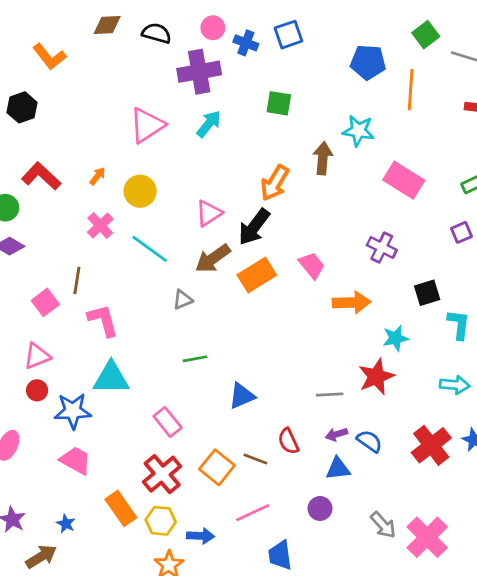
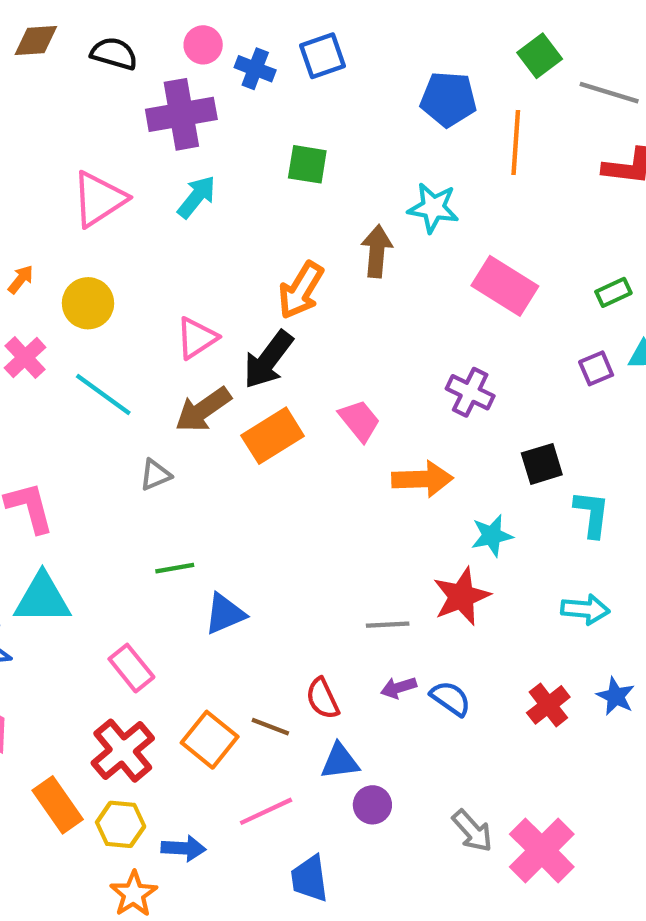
blue triangle: (242, 396) -> (225, 614), moved
red cross: (431, 445) -> (548, 705), size x0.7
blue triangle: (338, 469) -> (340, 761), moved

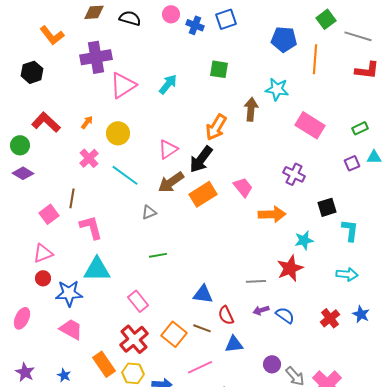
purple cross: (181, 114) -> (96, 57), moved
blue triangle: (225, 614) -> (203, 294), moved, turned 30
purple circle: (372, 805) -> (272, 364), moved

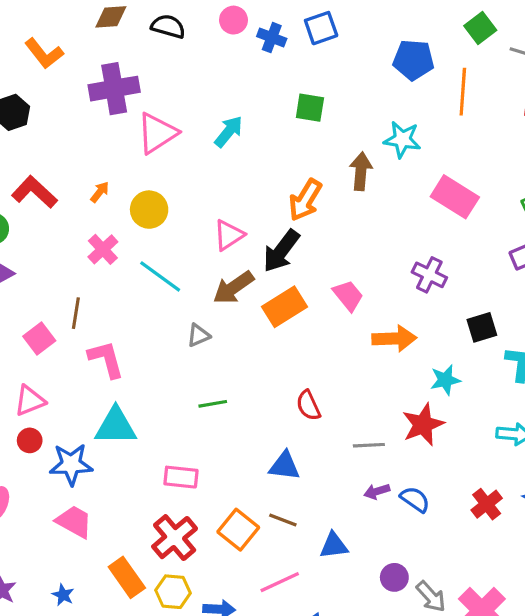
pink rectangle: (138, 301) -> (181, 477), turned -45
red semicircle: (226, 315) -> (308, 405), moved

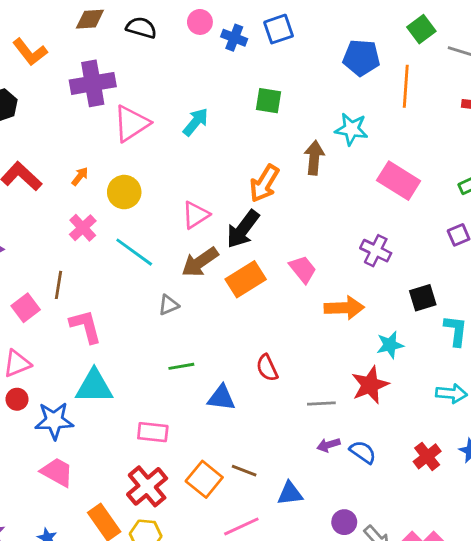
blue triangle: (284, 466) -> (221, 398), moved

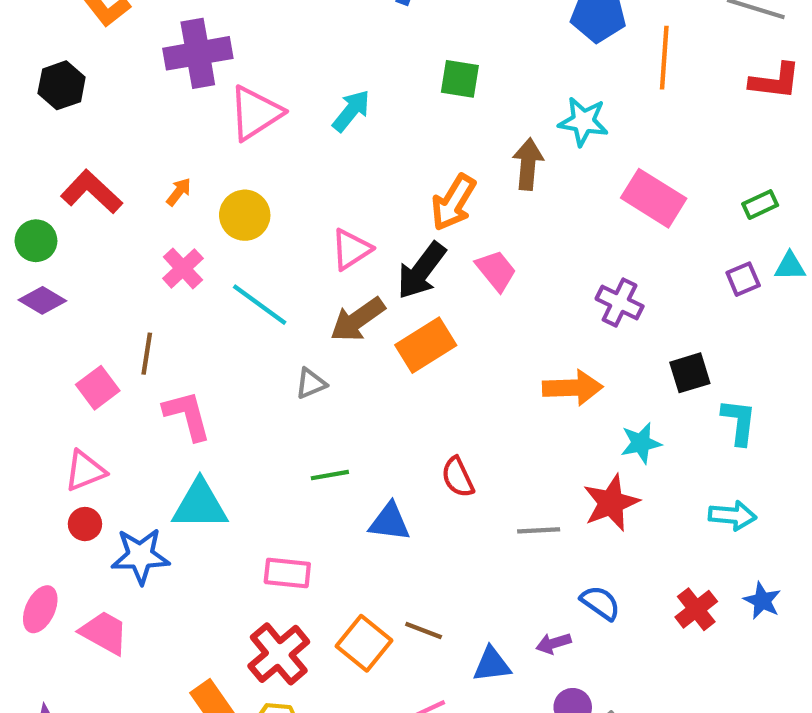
pink trapezoid: (303, 269) -> (496, 271), moved
purple arrow: (329, 445) -> (554, 643), moved
pink trapezoid: (57, 472) -> (104, 633), moved

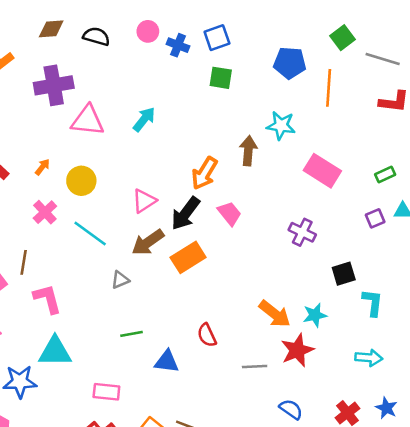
green square: (460, 79) -> (221, 78), moved
pink triangle: (255, 113) -> (88, 121), turned 39
orange arrow: (573, 388) -> (275, 314), moved, turned 40

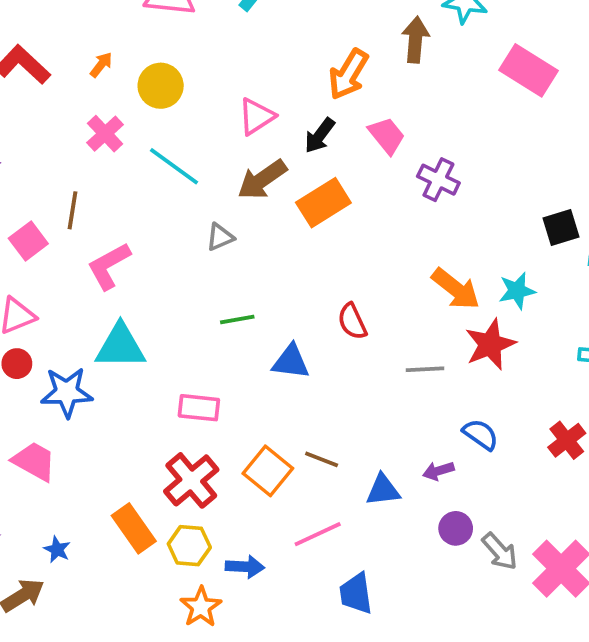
black arrow: (186, 213) -> (320, 136), size x0.7
purple cross: (302, 232) -> (438, 180), moved
pink L-shape: (47, 299) -> (109, 266), turned -104

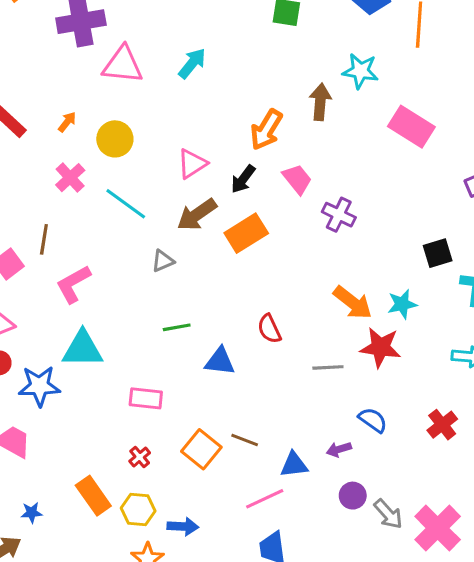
red star: (490, 344) -> (380, 347), turned 30
red cross: (191, 480) -> (140, 457), size x0.5
pink line: (318, 534) -> (265, 499), moved
blue star: (57, 549) -> (32, 513), turned -30

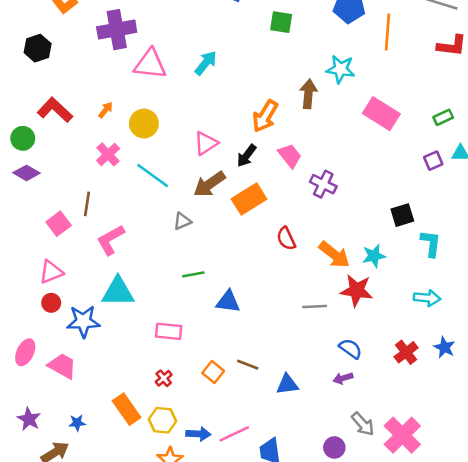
red semicircle: (269, 329) -> (286, 239), moved
orange square: (201, 449) -> (213, 372), size x0.7
purple arrow: (339, 449) -> (343, 378), moved
purple circle: (353, 496) -> (334, 447), moved
pink line: (265, 499) -> (234, 434), moved

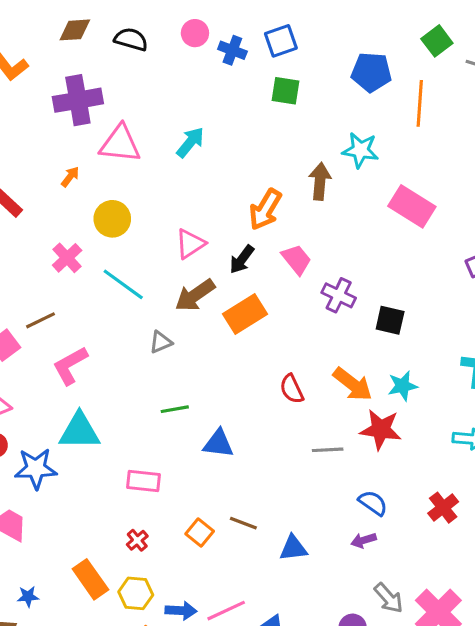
orange arrow: (106, 110) -> (70, 177), moved
brown line: (87, 204) -> (40, 320), turned 55
black square: (402, 215) -> (390, 320), moved, turned 30
red semicircle: (286, 239) -> (292, 389), moved

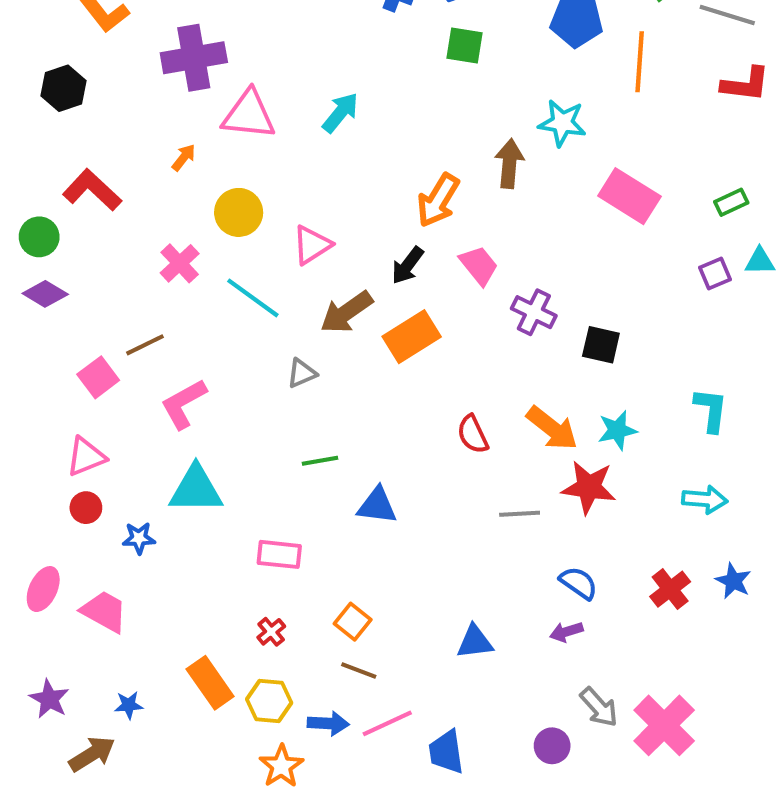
pink triangle: (190, 244) -> (312, 245), moved
blue star: (36, 469) -> (139, 538), size x0.6
brown line: (243, 523) -> (359, 670), moved

